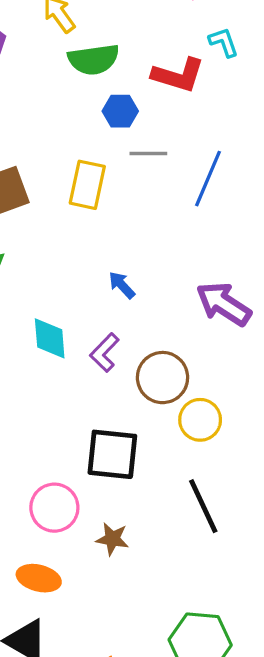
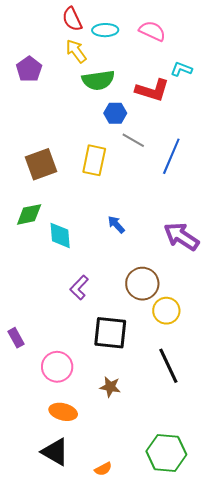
cyan L-shape: (224, 42) -> (181, 69), turned -50
gray line: (148, 153) -> (133, 140), turned 30
cyan diamond: (50, 338) -> (60, 235), moved
purple L-shape: (105, 352) -> (79, 288), moved
pink circle: (54, 508) -> (57, 367), moved

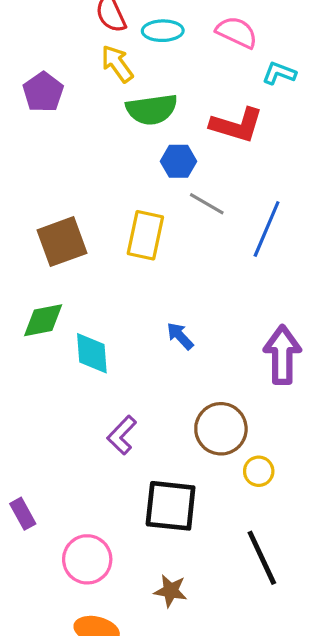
cyan L-shape: (181, 69) -> (279, 73), moved
purple arrow: (181, 236) -> (282, 355), turned 57
yellow circle: (166, 311) -> (259, 471), size x0.7

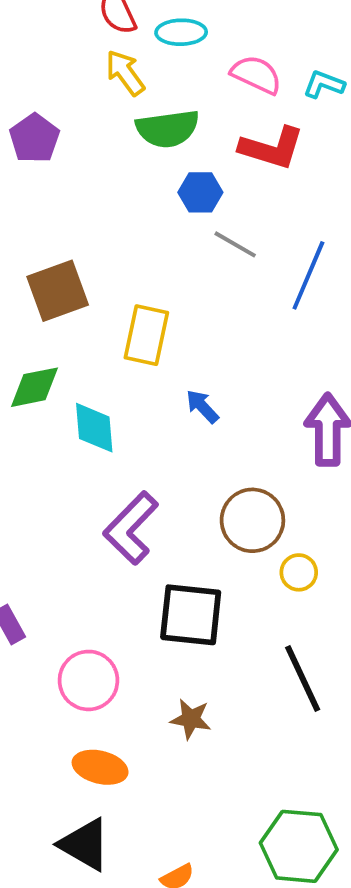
pink semicircle: (237, 32) -> (256, 75), moved
purple pentagon: (43, 92) -> (34, 138), moved
yellow rectangle: (145, 235) -> (146, 335), moved
purple L-shape: (122, 435) -> (131, 528), size x1.5

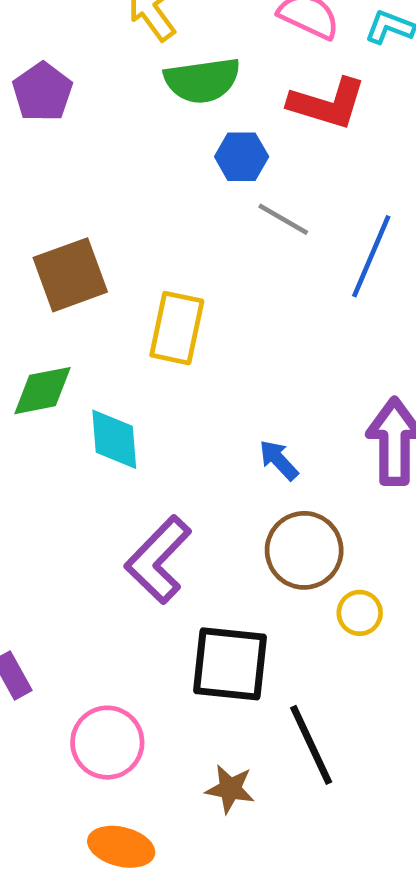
blue arrow: (202, 406) -> (279, 460), moved
black line: (303, 679) -> (311, 745), moved

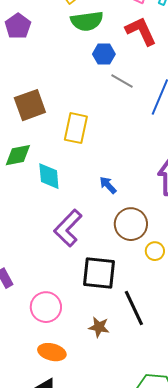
red L-shape: (327, 103) -> (141, 31), turned -132
blue arrow: (279, 460) -> (108, 185), moved

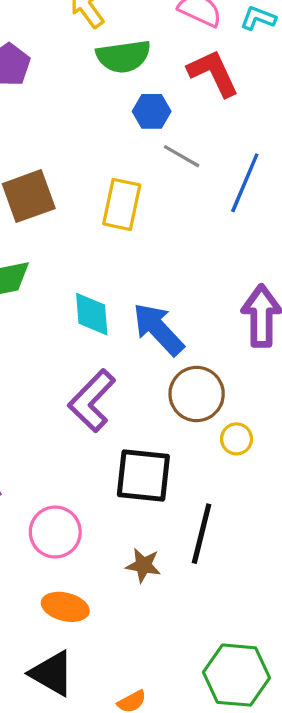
yellow rectangle: (76, 128) -> (122, 204), moved
cyan diamond: (49, 176) -> (92, 314), moved
blue arrow: (108, 185) -> (158, 329), size x1.8
black line: (134, 308) -> (202, 534), turned 39

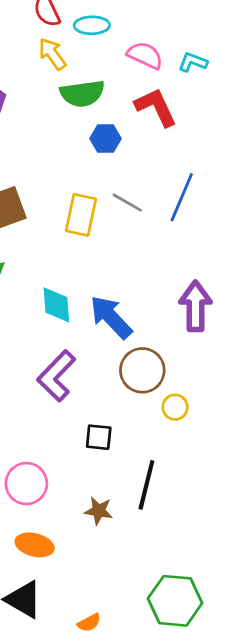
gray line: (182, 156) -> (127, 203), moved
black square: (143, 475) -> (99, 437), size x0.6

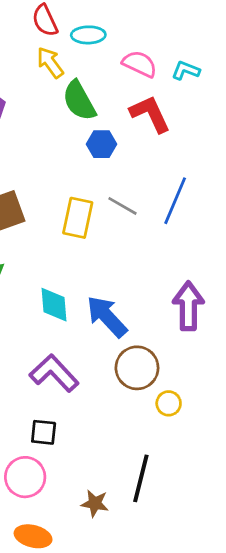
green semicircle: (82, 93) -> (79, 101), turned 69
purple L-shape: (56, 376) -> (54, 373), turned 93
black square: (99, 437) -> (44, 432), moved

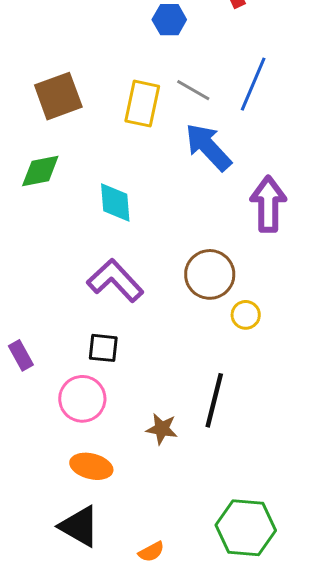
blue arrow: (107, 317) -> (208, 147), moved

